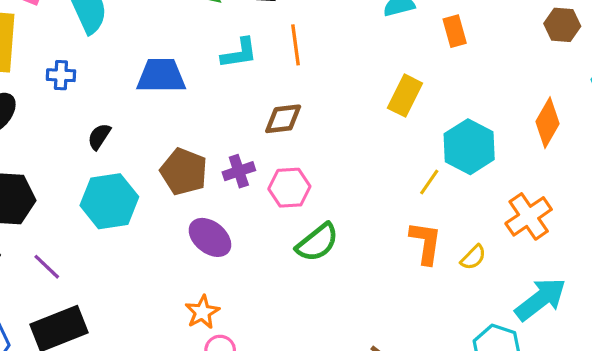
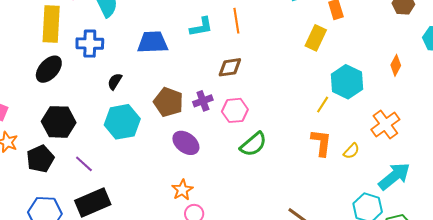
blue cross: (61, 75) -> (90, 44), size x1.5
yellow rectangle: (405, 96) -> (316, 38), moved
orange diamond: (548, 123) -> (396, 65), size x0.7

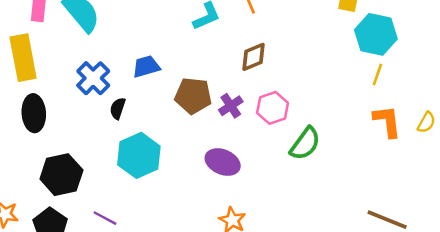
blue trapezoid: (153, 42) -> (146, 67), moved, size x0.7
blue cross: (90, 44) -> (93, 78), moved, turned -32
black ellipse: (49, 69) -> (34, 113), turned -32
cyan hexagon: (347, 82) -> (376, 34), moved
brown pentagon: (168, 102) -> (193, 96), moved

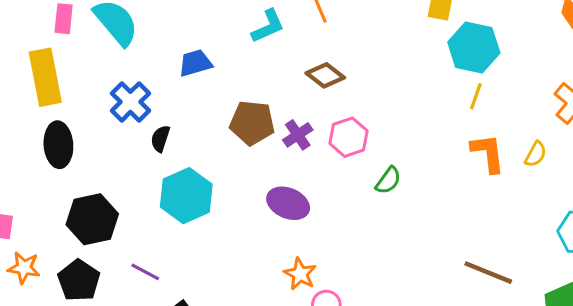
brown diamond: (253, 57) -> (325, 75), turned 60
blue trapezoid: (146, 67) -> (195, 63), moved
green semicircle: (305, 144) -> (388, 180), size x0.7

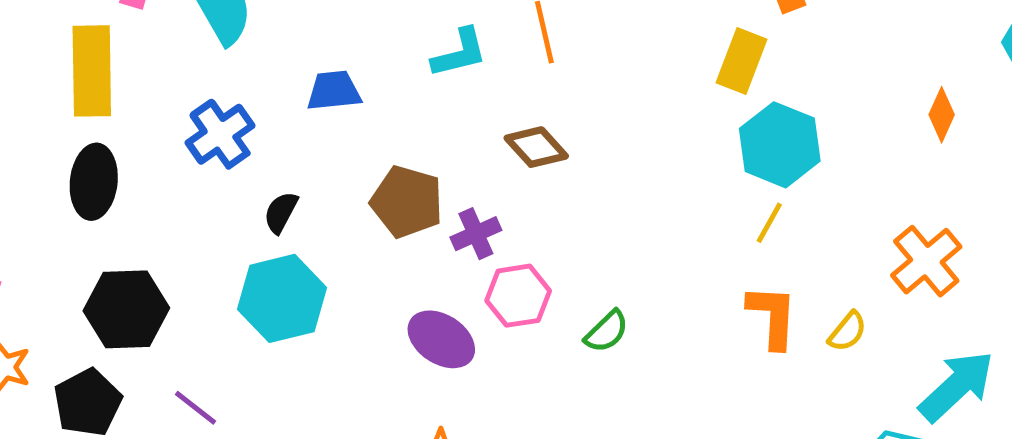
pink hexagon: (349, 137) -> (518, 296), moved
black semicircle: (160, 139) -> (281, 212), moved

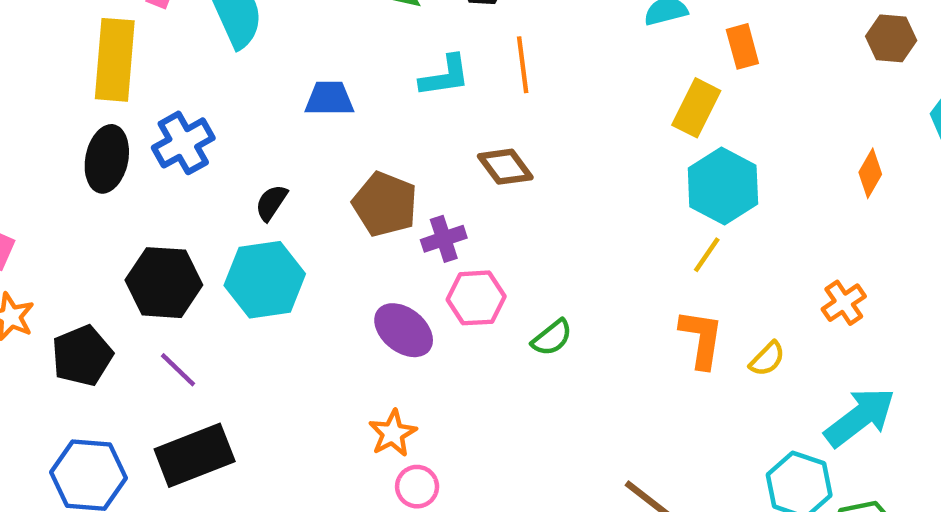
blue cross: (220, 134) -> (183, 143), moved
orange cross: (926, 261) -> (844, 303), size x0.7
black hexagon: (126, 309) -> (164, 283), moved

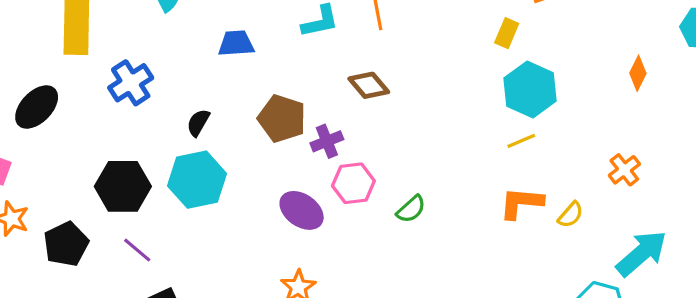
yellow rectangle: (696, 108) -> (507, 33), size x0.7
black ellipse: (107, 159) -> (37, 107), moved, turned 36
yellow line: (707, 255) -> (521, 141), turned 36
orange L-shape: (701, 339) -> (521, 203), turned -90

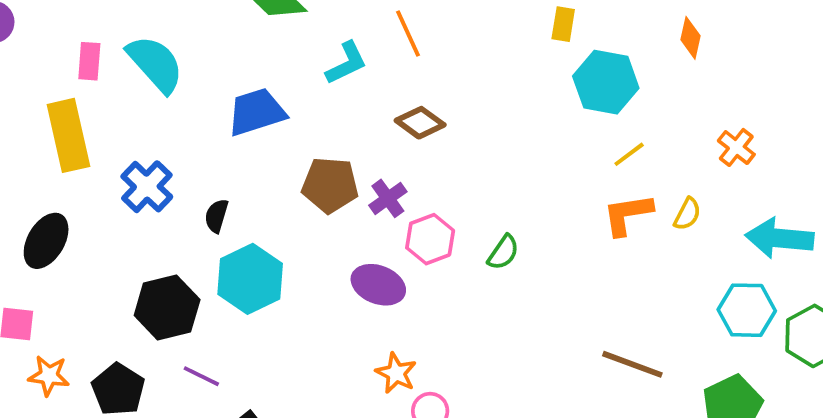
blue trapezoid: (236, 43) -> (256, 112), size x1.4
orange diamond: (638, 73) -> (691, 38), moved
black semicircle: (198, 123) -> (216, 216), moved
yellow line: (521, 141) -> (629, 154), moved
cyan arrow: (642, 253) -> (779, 238), turned -120

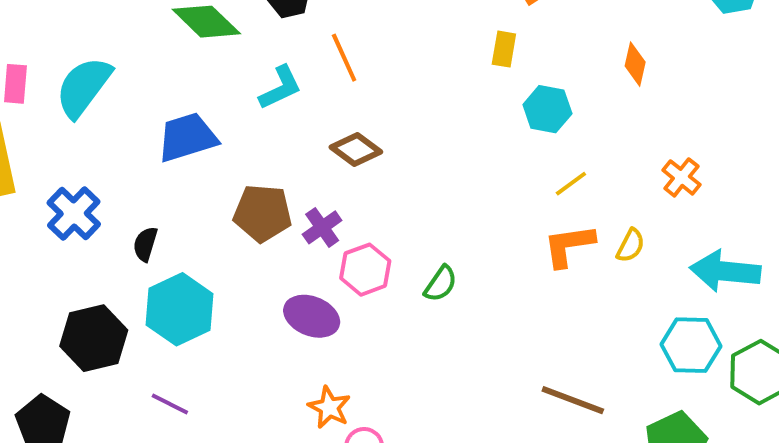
cyan semicircle: (155, 64) -> (83, 87), turned -102
cyan hexagon: (606, 82) -> (547, 109), size x0.7
purple line: (201, 376) -> (170, 404), moved

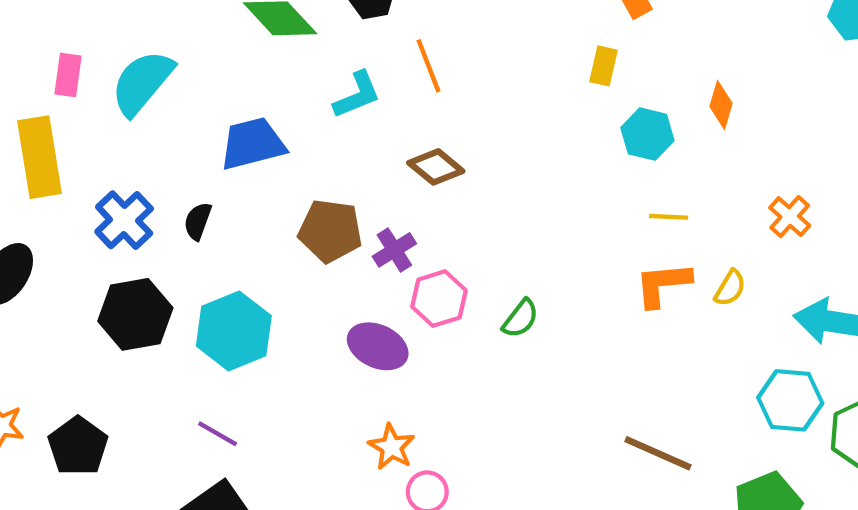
orange diamond: (635, 64) -> (721, 105), moved
yellow line: (571, 184) -> (669, 217), turned 36
black semicircle: (145, 244) -> (198, 221), moved
black hexagon: (94, 338) -> (135, 314), moved

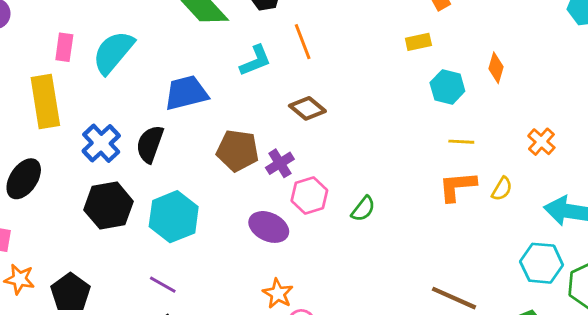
yellow rectangle: (604, 66) -> (418, 42), turned 65
black semicircle: (198, 221) -> (150, 144), size x1.5

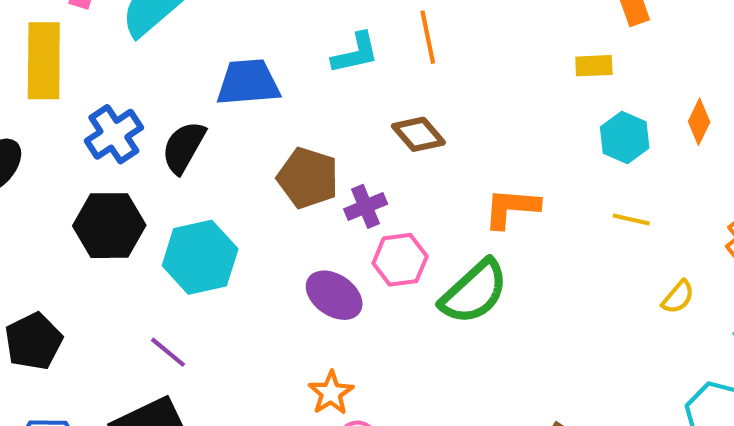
orange L-shape: (457, 186) -> (511, 208), moved
green semicircle: (363, 209) -> (474, 292), size x1.8

